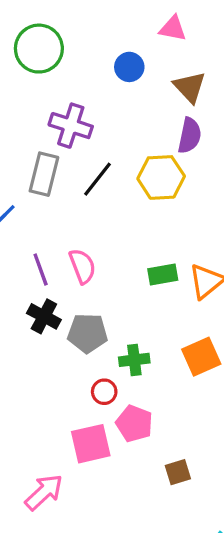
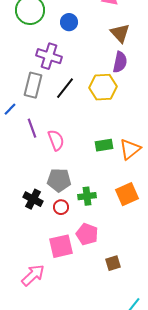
blue circle: (129, 67) -> (69, 22), moved
purple line: (41, 270) -> (32, 128), moved
black cross: (44, 316) -> (33, 199), moved
red circle: (104, 392) -> (61, 207), moved

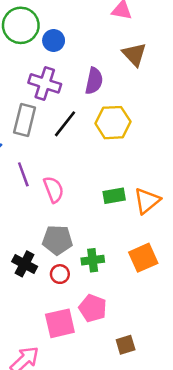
blue circle: (69, 22) -> (54, 41), moved
purple semicircle: (120, 62) -> (94, 81), moved

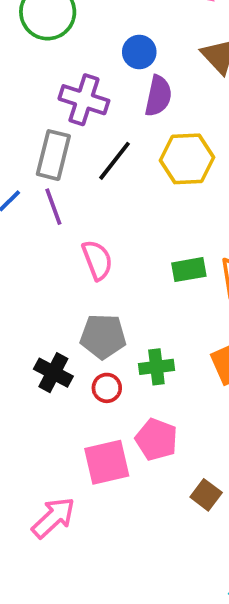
blue circle: (54, 41) -> (139, 52), moved
purple line: (23, 174) -> (53, 207), moved
brown square: (126, 345) -> (206, 495), turned -36

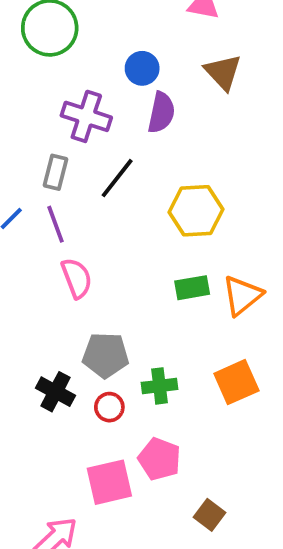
gray rectangle: (53, 155) -> (55, 172), size x0.7
yellow hexagon: (187, 159) -> (196, 211), moved
pink semicircle: (97, 260) -> (77, 278), moved

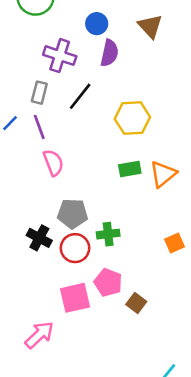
orange square: (236, 382) -> (174, 243), moved, size x0.7
red circle: (109, 407) -> (75, 248), size x1.5
brown square: (209, 515) -> (136, 303), moved

